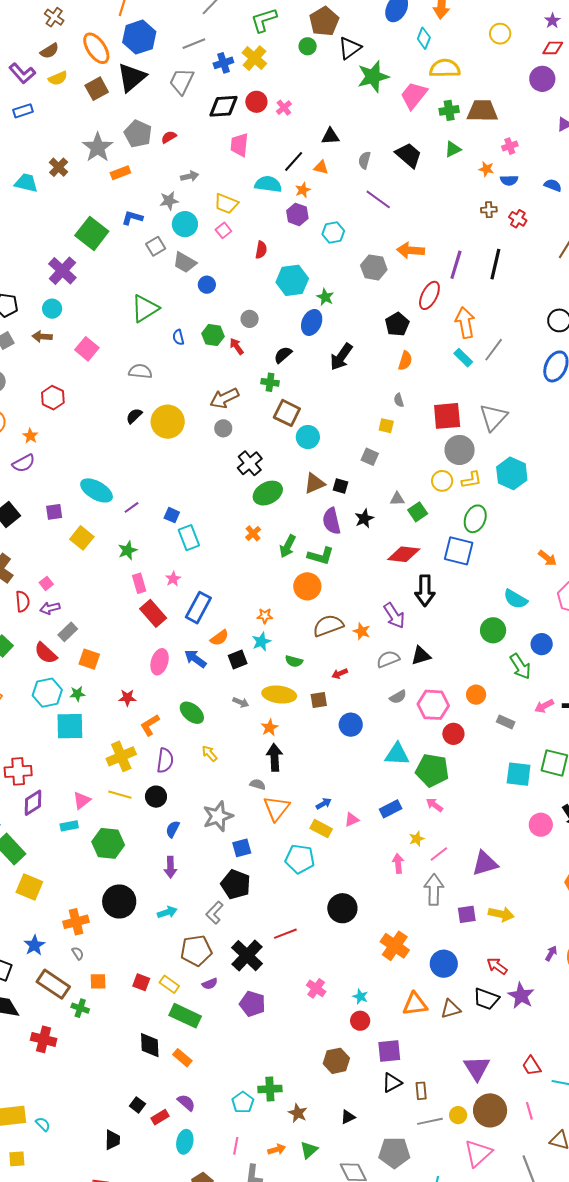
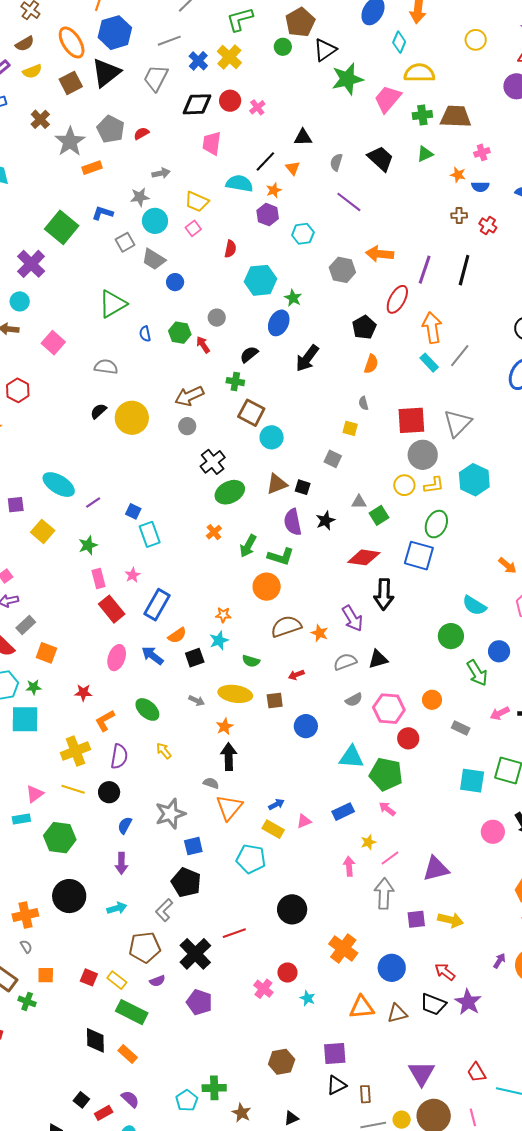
blue cross: (223, 63) -> (198, 61), turned -30
brown cross: (59, 167) -> (40, 119), moved
orange triangle: (321, 167) -> (293, 168), turned 35
red circle: (360, 1021) -> (287, 973), moved

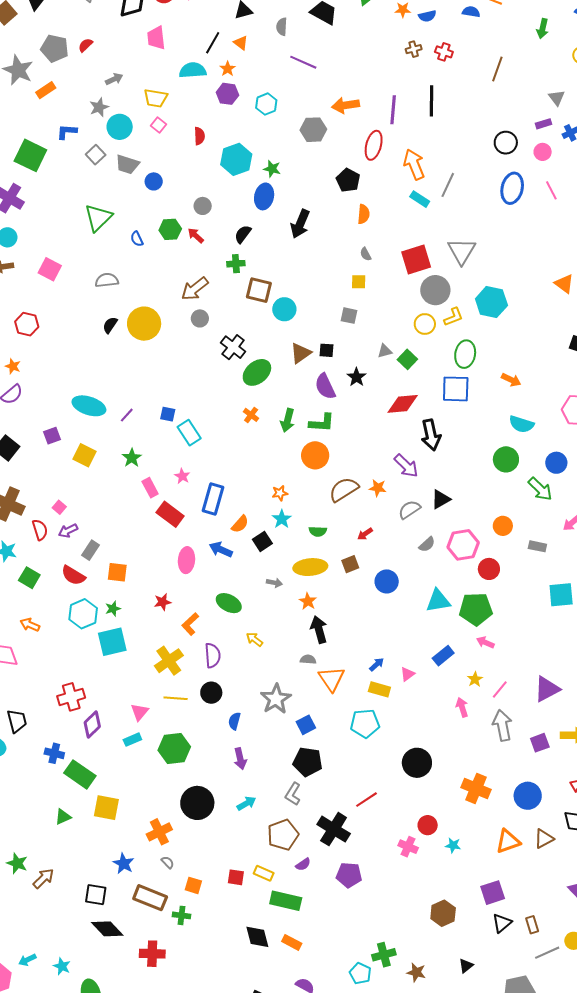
orange arrow: (507, 565) -> (511, 380), moved
orange square: (46, 975) -> (193, 885), turned 30

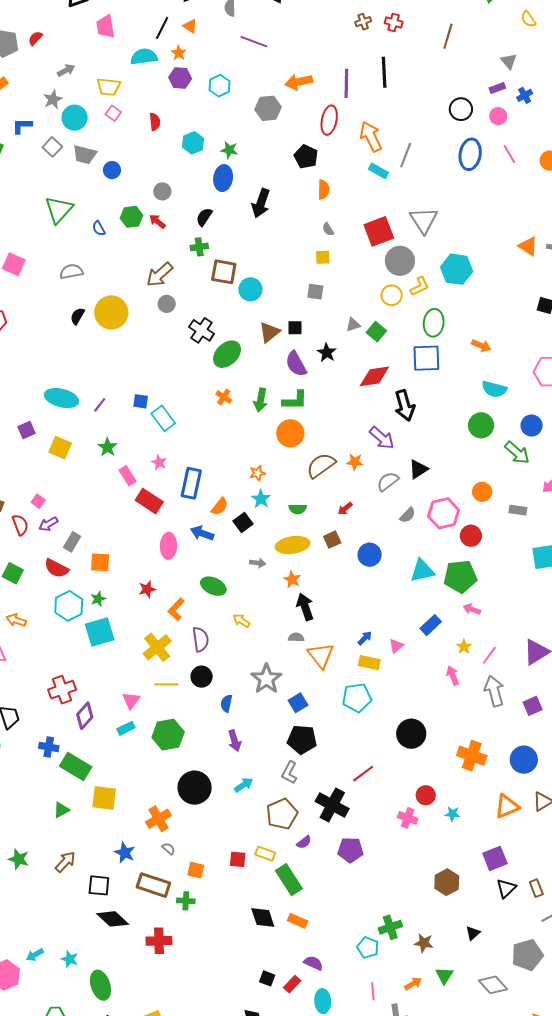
cyan hexagon: (236, 159) -> (193, 143), size x0.7
brown arrow: (43, 878) -> (65, 862), moved
green rectangle: (286, 901) -> (289, 880), turned 48

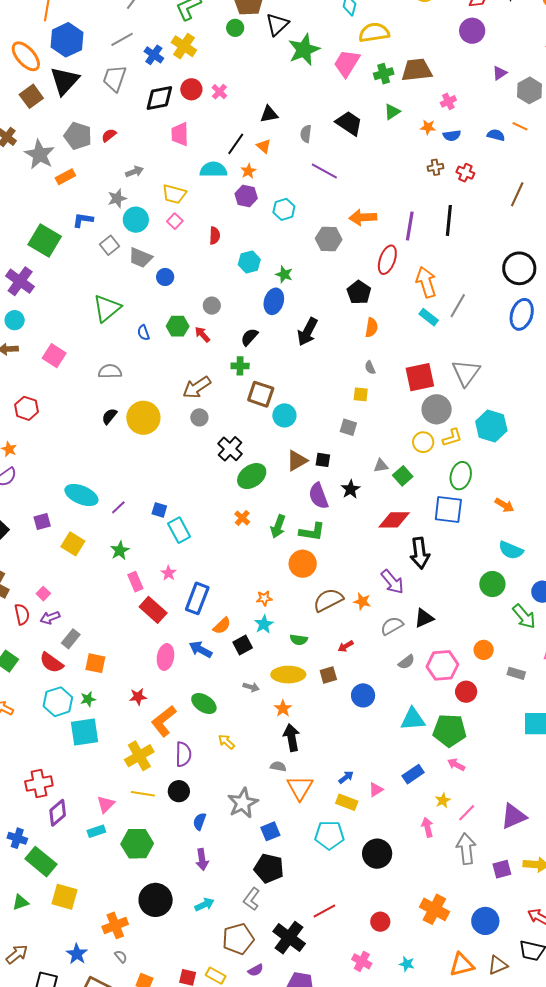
black circle: (461, 109) -> (519, 268), size x1.4
orange L-shape: (176, 609) -> (164, 721), size x1.4
black circle: (411, 734) -> (377, 854), moved
red circle: (426, 795) -> (380, 922), moved

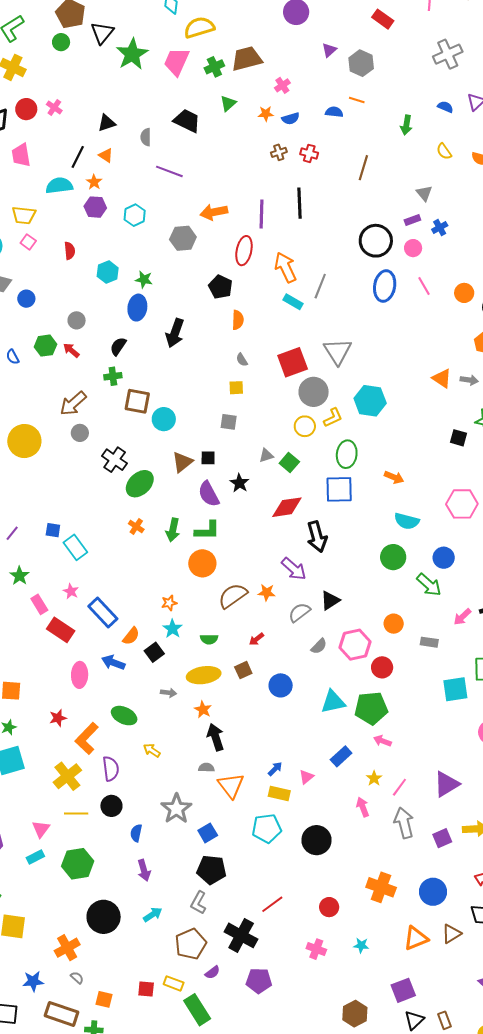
blue rectangle: (197, 598) -> (103, 612), turned -56
blue star: (77, 954) -> (33, 981), turned -30

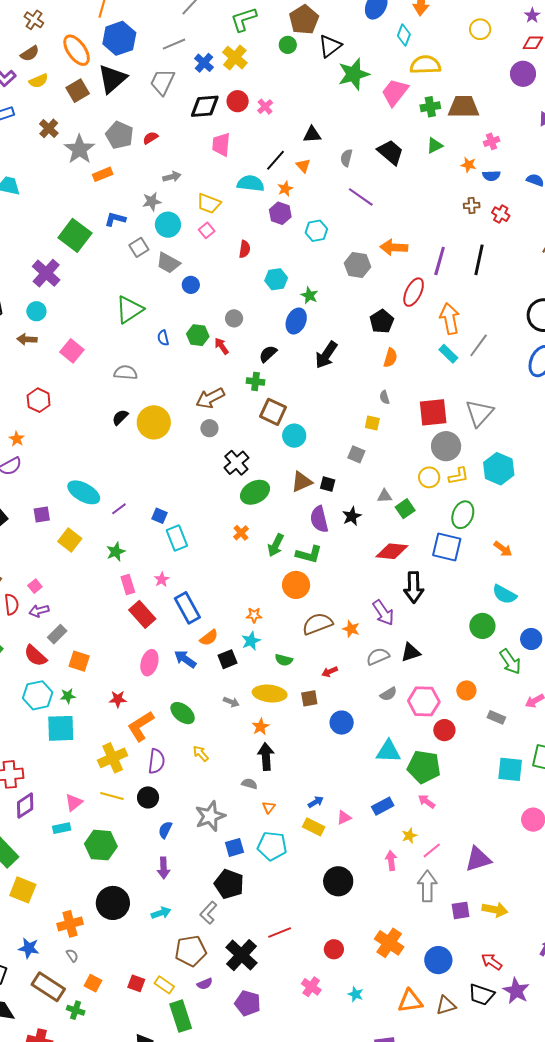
orange triangle: (231, 786) -> (269, 807), size x0.5
cyan pentagon: (267, 828) -> (272, 846), moved

